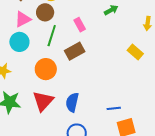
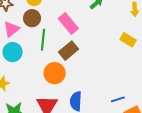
pink rectangle: (80, 25) -> (68, 24), size x1.5
orange circle: (46, 69) -> (55, 73), moved

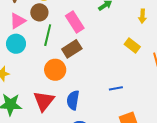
blue line: (118, 99) -> (116, 88), moved

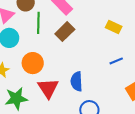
yellow rectangle: (132, 45) -> (114, 27), moved
orange circle: (55, 70) -> (33, 63), moved

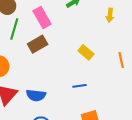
blue semicircle: (77, 81) -> (36, 95), turned -96

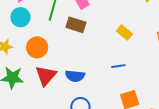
brown rectangle: (38, 44) -> (76, 25), turned 48

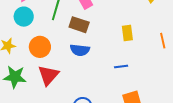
yellow rectangle: (124, 32) -> (127, 33), turned 42
blue semicircle: (75, 76) -> (80, 50), moved

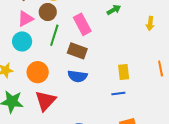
yellow rectangle: (127, 33) -> (124, 72), moved

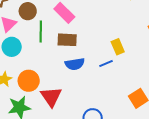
orange circle: (38, 72) -> (29, 81), moved
blue line: (118, 93) -> (106, 64), moved

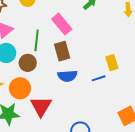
brown circle: (28, 11) -> (28, 63), moved
brown rectangle: (67, 40) -> (62, 51), turned 66

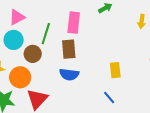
pink rectangle: (62, 24) -> (74, 23), turned 35
blue line: (99, 78) -> (109, 98), moved, turned 56

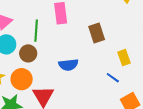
brown rectangle: (69, 49) -> (97, 33), moved
yellow rectangle: (115, 70) -> (124, 58), moved

